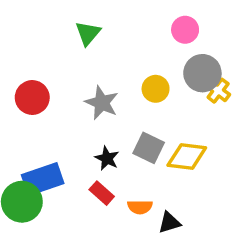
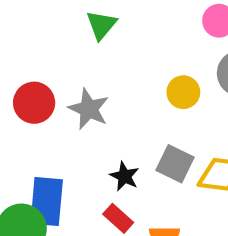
gray star: (102, 103) -> (89, 109), moved
blue rectangle: (43, 179) -> (47, 201), turned -66

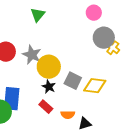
yellow circle: (183, 92) -> (49, 67), moved, size x1.5

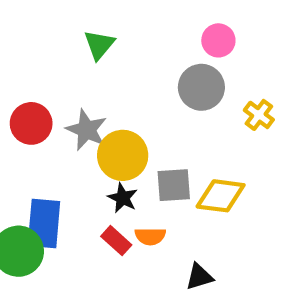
gray circle: (104, 38) -> (201, 87), moved
gray square: (73, 81) -> (174, 185), turned -30
orange semicircle: (68, 115) -> (150, 236), moved

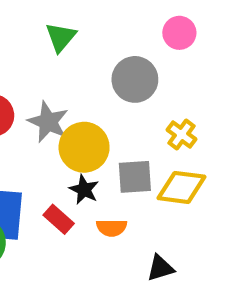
gray circle: (201, 87) -> (135, 79), moved
yellow cross: (259, 115) -> (182, 135), moved
red rectangle: (116, 241) -> (59, 219), moved

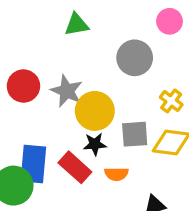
green triangle: (61, 37) -> (77, 25), turned 40
black star: (84, 190) -> (95, 144), turned -30
red rectangle: (59, 219) -> (75, 167), size x1.4

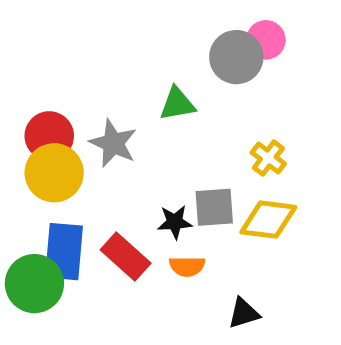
green triangle: (77, 25) -> (177, 104), moved
gray circle: (135, 58) -> (236, 57), moved
yellow circle: (95, 111) -> (54, 173), moved
black star: (95, 144) -> (175, 222), moved

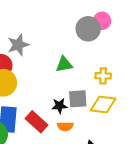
green triangle: (177, 104) -> (64, 64), moved
gray star: (113, 143) -> (18, 45), moved, turned 30
yellow cross: (268, 158) -> (103, 76), turned -35

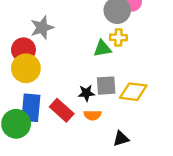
green triangle: (64, 64) -> (102, 49), moved
yellow cross: (103, 76) -> (118, 37), moved

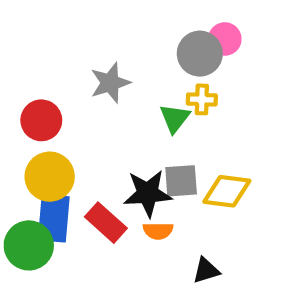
gray star: (42, 28) -> (110, 83), moved
green triangle: (102, 49) -> (175, 118), turned -42
yellow circle: (26, 68) -> (50, 177), moved
black star: (86, 93) -> (148, 193), size x1.6

